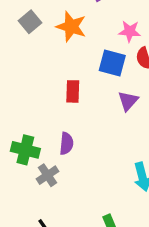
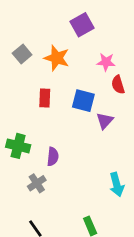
blue square: (112, 63) -> (83, 101), moved
red rectangle: (73, 91) -> (45, 98), moved
green cross: (25, 150) -> (18, 146), moved

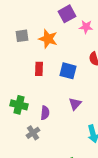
gray square: (22, 54) -> (22, 36), turned 32
pink star: (106, 62) -> (86, 27), moved
purple triangle: (105, 121) -> (75, 104), moved

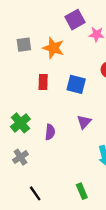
green cross: (19, 105) -> (20, 123), turned 36
gray cross: (33, 133) -> (20, 157), moved

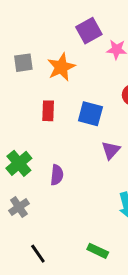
orange star: (53, 48) -> (61, 67), turned 30
purple triangle: (84, 122) -> (111, 150), moved
green rectangle: (82, 191) -> (98, 251), turned -42

